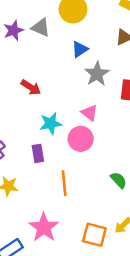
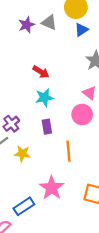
blue triangle: (80, 49) -> (81, 30), moved
cyan star: (51, 124) -> (44, 98), moved

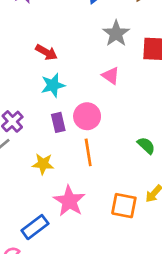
pink circle: (82, 114) -> (87, 116), moved
yellow star: (22, 154) -> (43, 164), moved

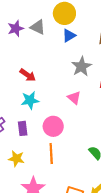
purple rectangle: (58, 122) -> (23, 128), moved

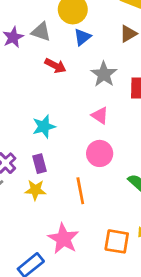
red arrow: (28, 75) -> (55, 66), moved
pink circle: (53, 126) -> (100, 153), moved
yellow star: (16, 159) -> (35, 190), moved

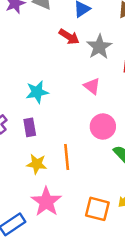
red arrow: (55, 66) -> (69, 37), moved
pink circle: (100, 153) -> (103, 126), moved
yellow star: (35, 190) -> (37, 164), moved

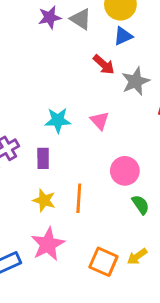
pink triangle: (92, 86) -> (100, 121), moved

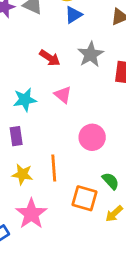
red arrow: (104, 64) -> (50, 58), moved
green semicircle: (141, 205) -> (111, 181), moved
orange square: (103, 262) -> (84, 198), moved

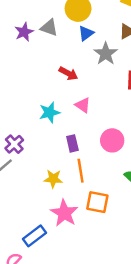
gray star: (91, 54) -> (106, 54), moved
purple rectangle: (16, 136) -> (72, 143), moved
orange square: (84, 198) -> (97, 202), moved

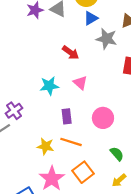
gray star: (106, 54) -> (106, 39), turned -30
orange line: (81, 171) -> (71, 142), turned -70
orange square: (97, 202) -> (83, 172), turned 35

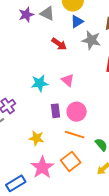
red arrow: (71, 53) -> (59, 44), moved
pink circle: (103, 118) -> (77, 112), moved
orange line: (71, 142) -> (75, 135), moved

